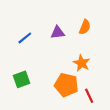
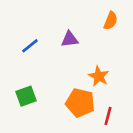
orange semicircle: (85, 27) -> (111, 21), moved
red line: (89, 96) -> (108, 116), turned 40

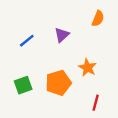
purple triangle: (70, 39) -> (62, 35), turned -35
orange pentagon: (80, 103) -> (58, 83), moved, turned -30

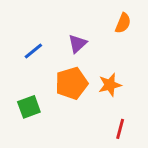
orange star: (87, 68) -> (110, 85), turned 30
orange pentagon: (58, 83) -> (72, 83), moved

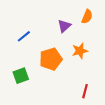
purple triangle: (77, 44) -> (64, 26), moved
orange star: (110, 85) -> (80, 51), moved

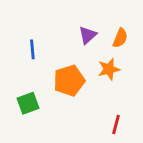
orange semicircle: (87, 17) -> (120, 38), moved
blue line: (24, 36) -> (32, 49), turned -56

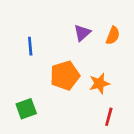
orange star: (109, 69) -> (99, 83), moved
green square: (28, 103) -> (26, 109), moved

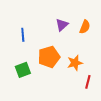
green square: (26, 109) -> (23, 70), moved
red line: (109, 117) -> (88, 82), moved

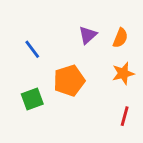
blue line: (23, 35) -> (32, 49), turned -32
orange star: (75, 63) -> (123, 73), moved

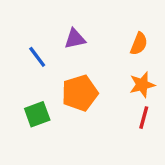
purple triangle: (88, 35) -> (75, 39), moved, turned 30
red line: (125, 116) -> (144, 118), moved

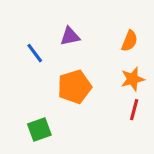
green square: (37, 114) -> (39, 130), moved

